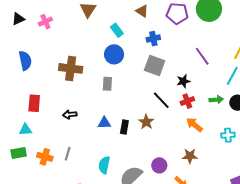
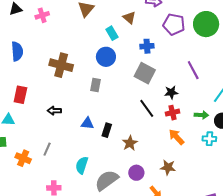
brown triangle: (142, 11) -> (129, 18), moved
brown star: (146, 122) -> (130, 143), moved
cyan cross: (228, 135) -> (209, 139), moved
orange cross: (45, 157) -> (23, 158), moved

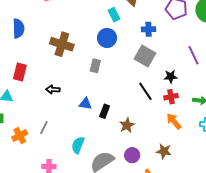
orange cross: (23, 158) -> (20, 136), turned 35

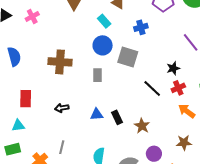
gray square: (145, 56) -> (128, 57), moved
black rectangle: (105, 111) -> (117, 117), turned -32

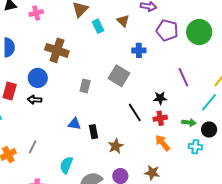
cyan rectangle: (104, 21) -> (98, 26), moved
blue circle: (103, 45) -> (38, 78), moved
brown cross: (60, 62) -> (57, 50), moved
black arrow: (62, 108) -> (35, 100), moved

